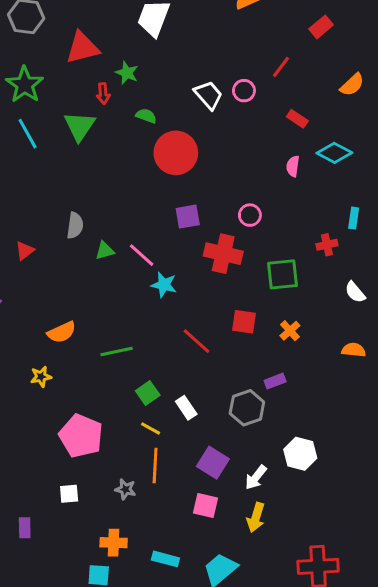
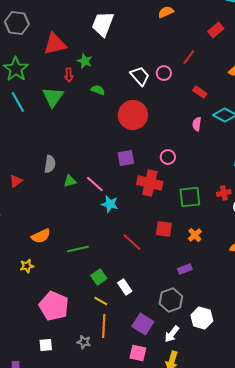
red circle: (176, 153) -> (133, 115), moved
red cross: (327, 245) -> (224, 193), moved
gray hexagon: (247, 408) -> (171, 300), moved

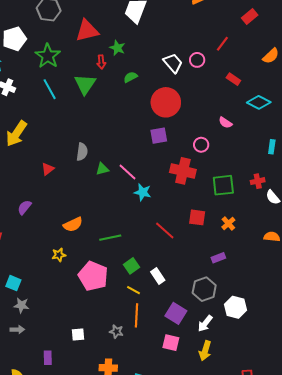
green semicircle: (98, 90) -> (130, 77), turned -48
pink semicircle: (197, 124) -> (225, 123), moved, turned -64
purple square: (126, 158) -> (159, 136), moved
pink pentagon: (54, 306) -> (93, 276), moved

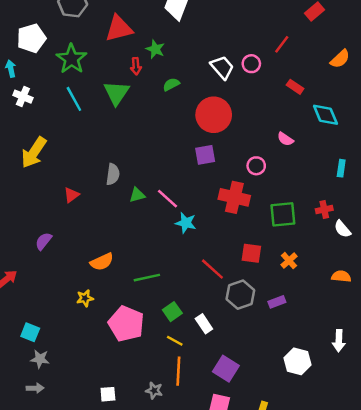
cyan diamond: (259, 102) -> (325, 115), turned 40
gray hexagon: (204, 289) -> (240, 295), moved
white arrow: (205, 323) -> (339, 341), moved, turned -36

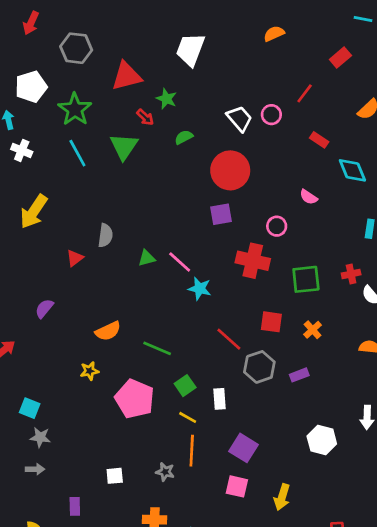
red arrow: (136, 66) -> (145, 117), turned -42
gray semicircle: (113, 174) -> (105, 235), moved
green line: (147, 278) -> (157, 348), turned 35
white rectangle: (204, 324) -> (220, 399), turned 30

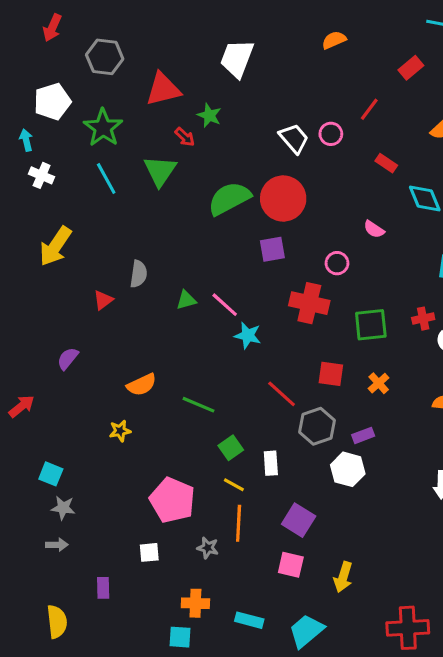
green semicircle: (184, 137) -> (229, 199), moved, size x2.0
pink pentagon: (135, 399) -> (172, 500), moved
white hexagon: (322, 440) -> (348, 469), moved

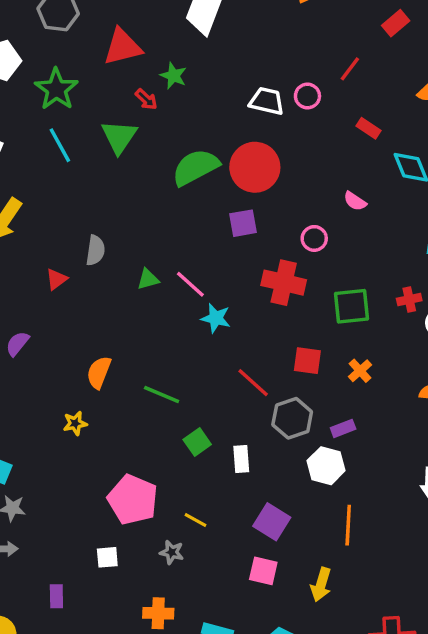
white trapezoid: (294, 138) -> (267, 101), turned -36
orange semicircle: (142, 385) -> (99, 372), turned 136
yellow line: (234, 485) -> (195, 520), moved
orange line: (239, 523) -> (348, 525), moved

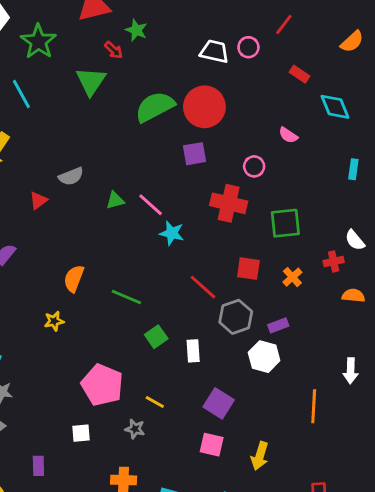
cyan line: (60, 145) -> (21, 94), moved
gray semicircle: (95, 250) -> (71, 176), turned 60
red cross: (409, 300) -> (334, 261), moved
orange line: (348, 525) -> (314, 406), moved

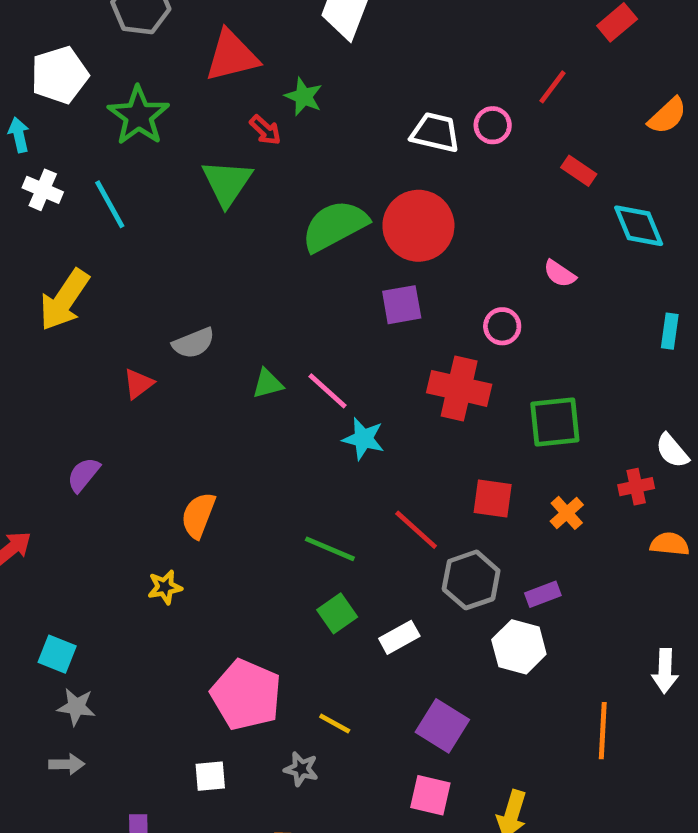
green line: (126, 297) -> (330, 549), moved
white rectangle: (193, 351) -> (399, 637), turned 65

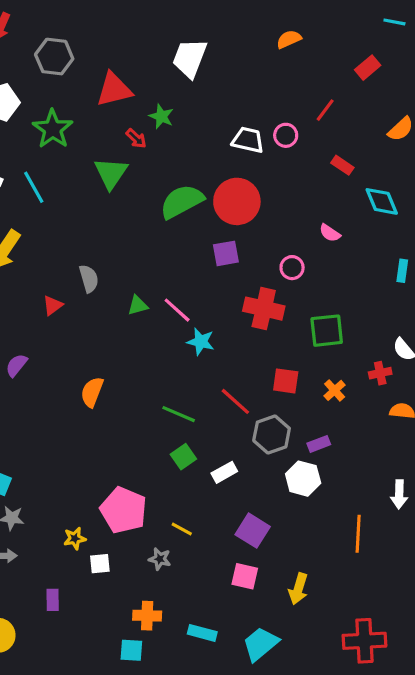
gray semicircle: (194, 343) -> (89, 279), turned -84
yellow star: (165, 587) -> (75, 538), moved

